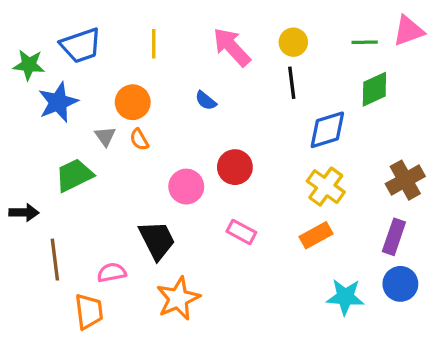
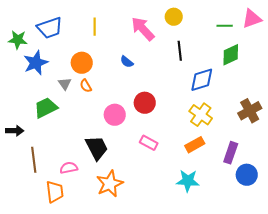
yellow circle: (293, 42) -> (174, 17), moved
purple rectangle: (394, 237) -> (231, 153), moved
cyan star: (345, 297) -> (188, 181), moved

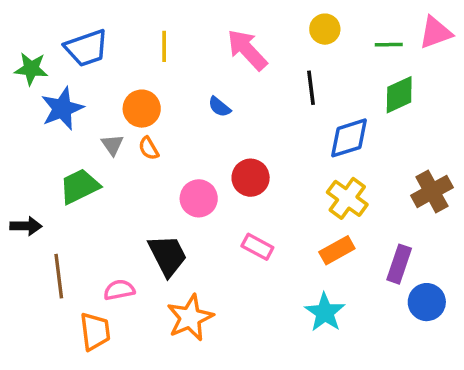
yellow circle: (174, 17) -> (325, 29), moved
cyan star: (188, 181) -> (325, 312), turned 30

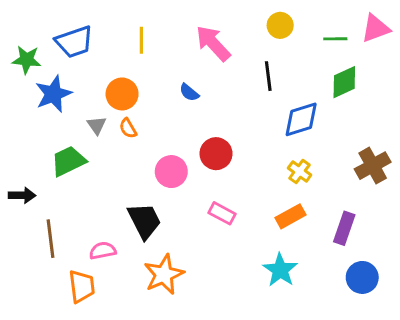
yellow cross: (347, 198) -> (300, 172), size x0.7
blue circle: (427, 302) -> (362, 277), moved

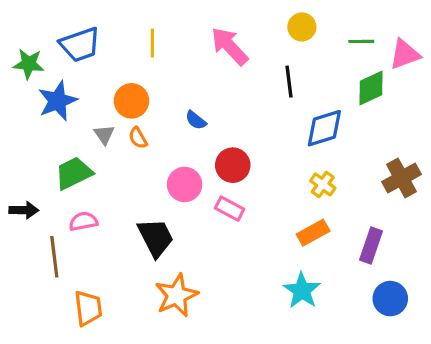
pink triangle: (376, 28) -> (405, 54), moved
blue semicircle: (189, 92) -> (196, 120), moved
pink rectangle: (222, 213) -> (230, 209), moved
pink semicircle: (103, 251) -> (83, 221), moved

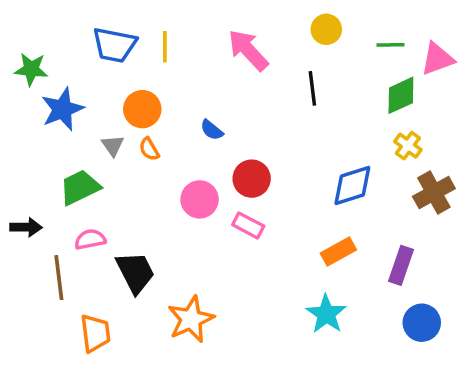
blue trapezoid: (80, 45) -> (114, 45), moved, turned 30
blue diamond: (324, 128) -> (352, 186), moved
yellow cross: (323, 184) -> (408, 146), moved
black trapezoid: (156, 237) -> (135, 272), moved

